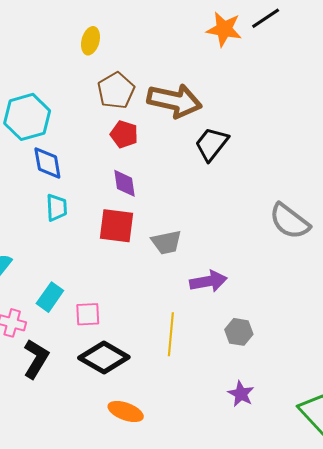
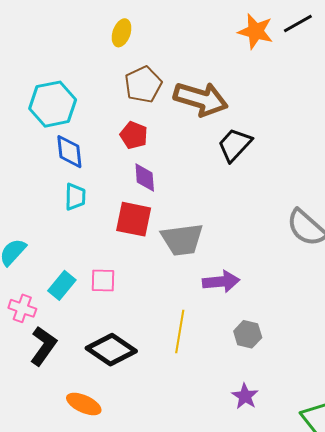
red pentagon: (124, 134) -> (134, 135), moved
gray trapezoid: (166, 242) -> (182, 240), size x1.4
pink square: (88, 314) -> (103, 280), moved
orange ellipse: (126, 412) -> (84, 404), moved

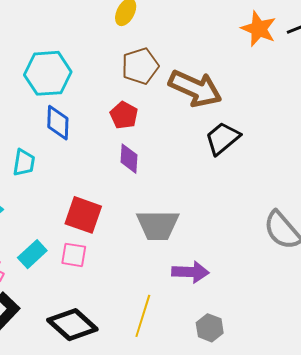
cyan trapezoid: (75, 197) -> (24, 163), moved
red square: (134, 219) -> (83, 215), moved

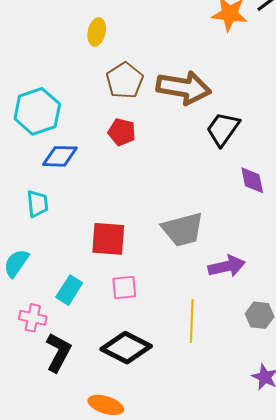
blue diamond: (58, 123) -> (60, 156), turned -75
purple diamond: (129, 159) -> (252, 180), moved
pink square: (74, 255) -> (124, 288), moved

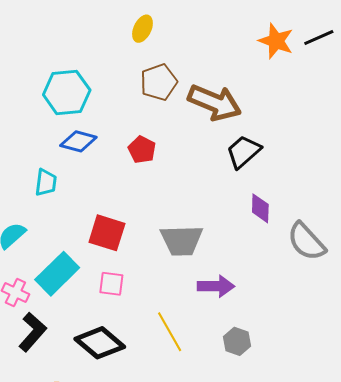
red pentagon: (122, 132) -> (142, 150), moved
cyan rectangle: (69, 290) -> (57, 274), size x1.5
yellow line: (192, 321) -> (170, 332), turned -45

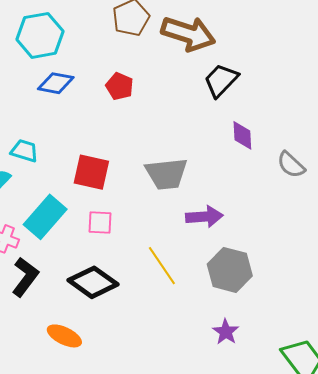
cyan trapezoid: (46, 183) -> (24, 151), moved, turned -76
gray semicircle: (306, 242) -> (291, 165), size x0.7
gray hexagon: (237, 341) -> (230, 270), size x1.6

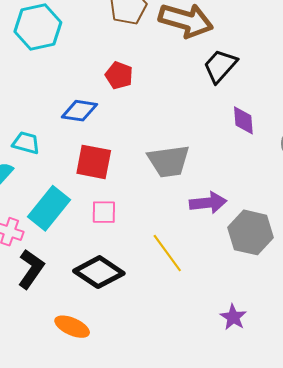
blue diamond: (56, 83) -> (79, 111), moved
gray hexagon: (230, 270) -> (251, 232), moved

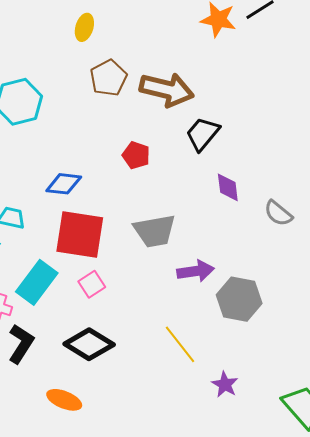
red pentagon: (119, 75) -> (136, 155), moved
red square: (94, 162) -> (80, 234), size x1.4
pink square: (104, 212) -> (92, 284), turned -32
yellow line: (167, 253) -> (180, 344), moved

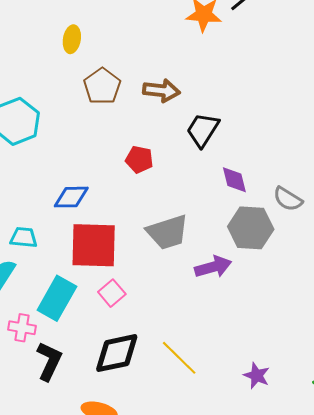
brown arrow: (167, 90) -> (161, 91), size x0.7
gray hexagon: (239, 299) -> (251, 228), moved
black diamond: (89, 344) -> (117, 353), turned -36
yellow line: (180, 344) -> (179, 358), moved

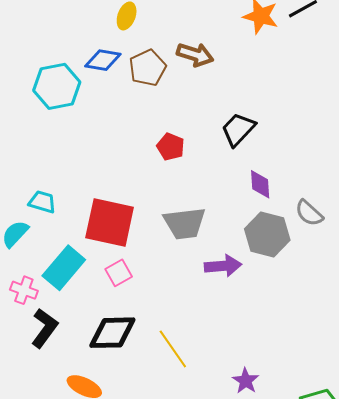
brown arrow: (161, 91) -> (195, 55), moved
blue diamond: (71, 197) -> (103, 60), moved

